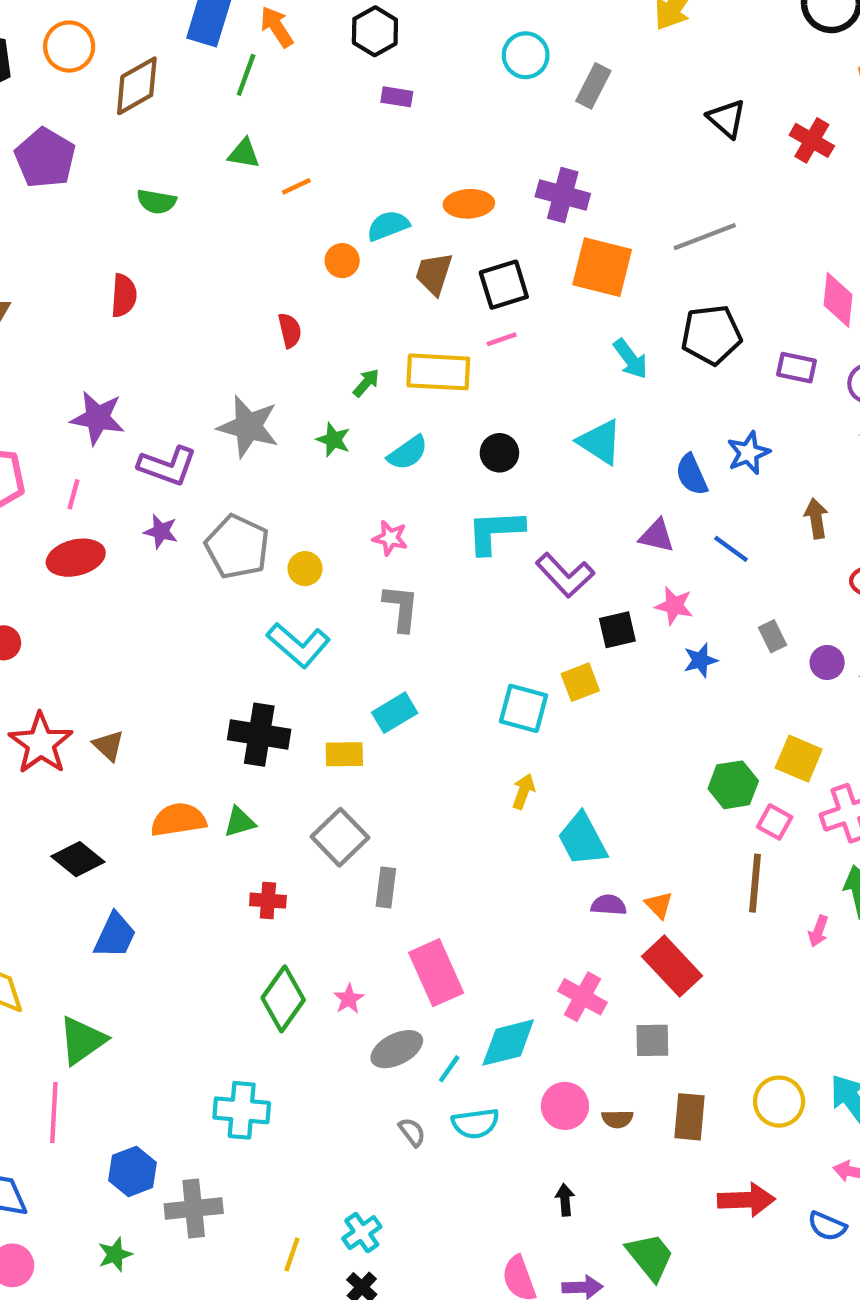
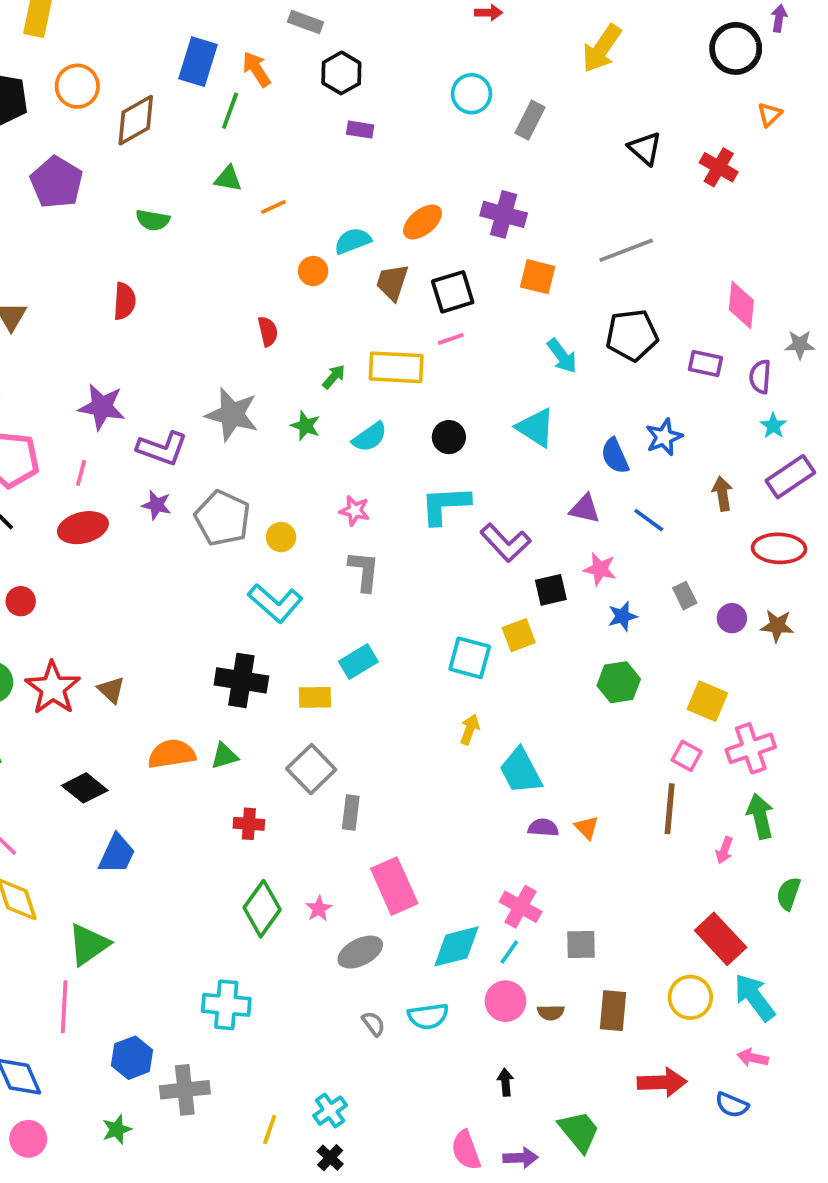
orange ellipse: (469, 204) -> (422, 222), turned -36
orange square: (602, 267) -> (538, 277), size x0.7
green hexagon: (733, 785) -> (619, 682), moved
red rectangle: (672, 966) -> (721, 939), moved
cyan line: (449, 1069) -> (509, 952), moved

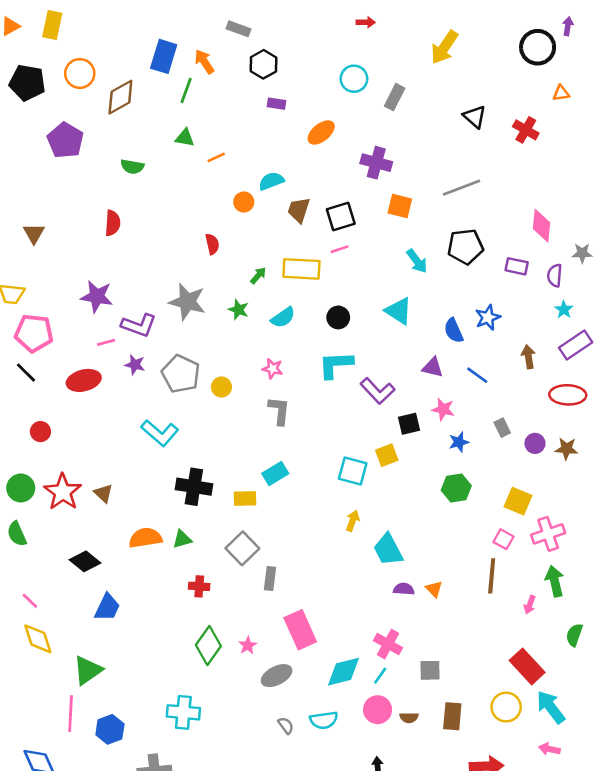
orange triangle: (770, 114) -> (561, 93), turned 36
orange ellipse: (422, 222) -> (321, 132), moved
pink line: (81, 473) -> (106, 342), moved, turned 60
cyan L-shape: (275, 603) -> (160, 433), moved
blue hexagon: (132, 1058) -> (110, 729), moved

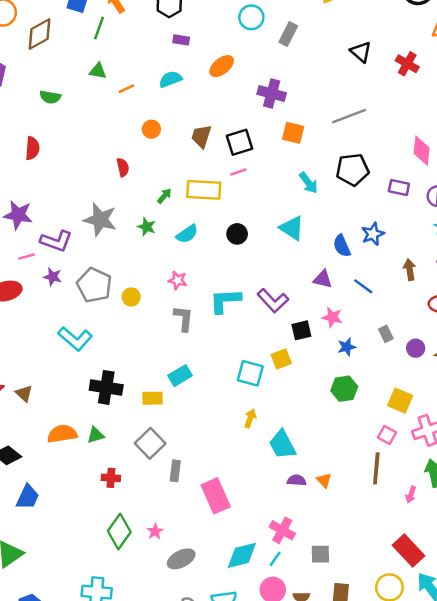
cyan semicircle: (271, 181) -> (170, 79), moved
cyan L-shape: (336, 365) -> (225, 301), moved
pink rectangle: (300, 630) -> (216, 496), moved

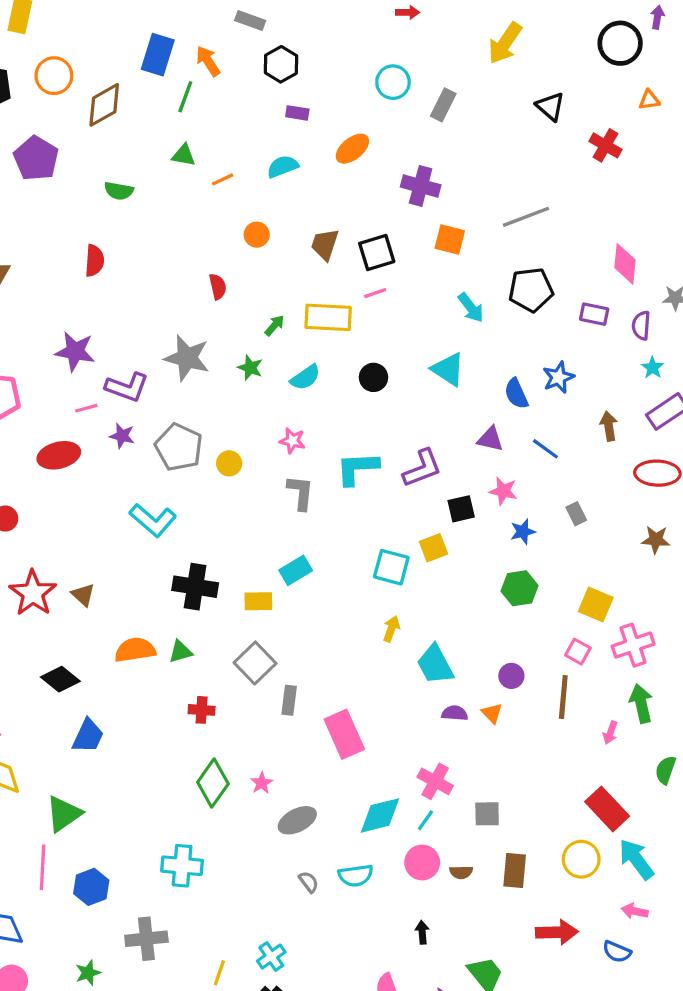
black triangle: (361, 52) -> (550, 106), moved
purple L-shape: (273, 301) -> (422, 468), turned -68
purple circle: (416, 348) -> (511, 676), moved

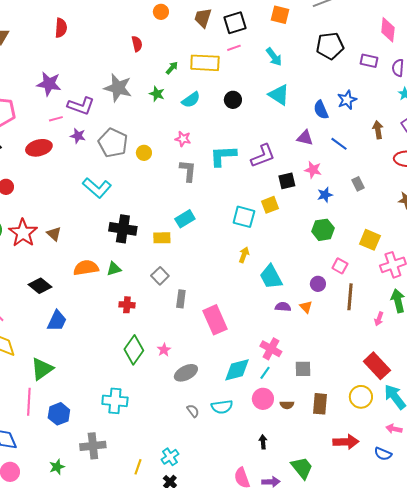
cyan arrow: (471, 308) -> (274, 57), moved
pink square: (578, 652) -> (340, 266), moved
gray square: (255, 663) -> (160, 276), size x0.7

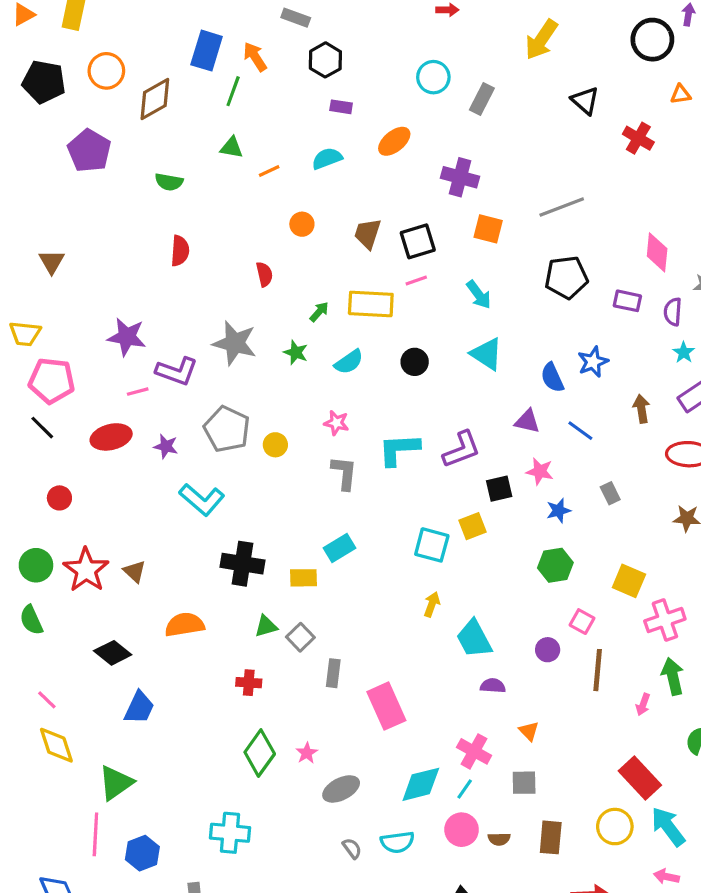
red semicircle: (61, 28) -> (180, 251), moved
purple star: (78, 136) -> (166, 446), moved
green triangle: (114, 269) -> (266, 626), moved
orange triangle: (306, 307) -> (529, 731), moved

